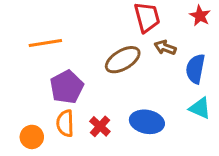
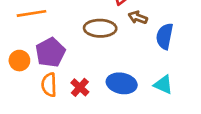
brown ellipse: (123, 60) -> (100, 28), turned 32
cyan triangle: (200, 108) -> (163, 85), moved
orange circle: (32, 137) -> (19, 61), moved

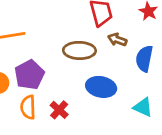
blue ellipse: (122, 83) -> (101, 87), moved

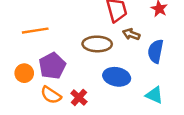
orange semicircle: (28, 107) -> (51, 95), turned -55

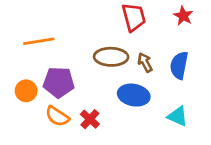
brown arrow: (131, 34) -> (145, 62), moved, turned 42
purple pentagon: (52, 66) -> (59, 82), turned 30

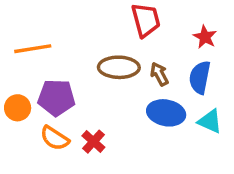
red star: (183, 16) -> (205, 37), moved
blue ellipse: (134, 95) -> (166, 113), moved
cyan triangle: (178, 116) -> (210, 121), moved

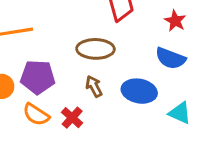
brown arrow: (159, 74) -> (94, 86), moved
blue semicircle: (200, 77) -> (170, 58), turned -80
cyan triangle: (210, 121) -> (180, 113), moved

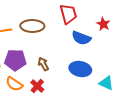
brown ellipse: (95, 49) -> (32, 26), moved
blue semicircle: (170, 58) -> (81, 38), moved
brown arrow: (94, 86) -> (43, 64), moved

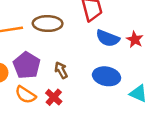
red star: (103, 24) -> (135, 39), moved
purple pentagon: (15, 60) -> (27, 65), turned 30

